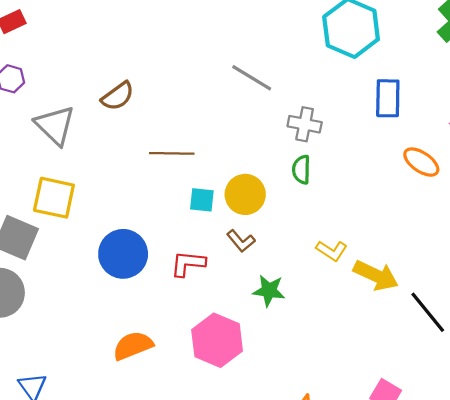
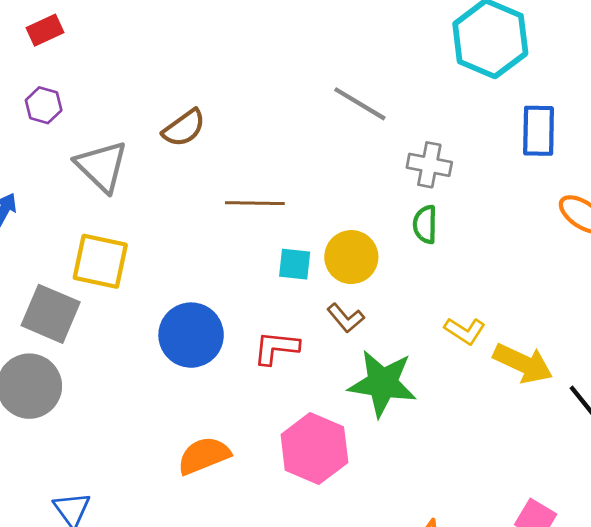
green star: (269, 291) -> (383, 383), size x1.6

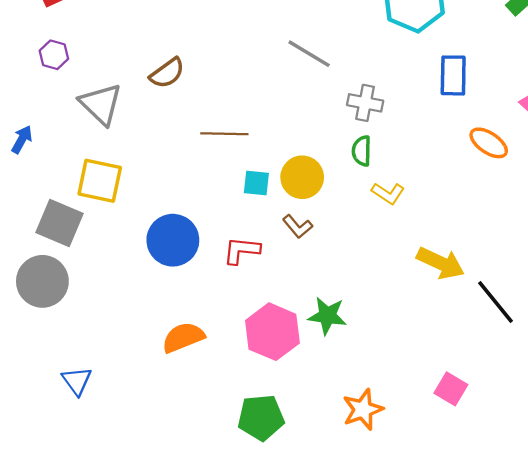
yellow L-shape: (465, 331) -> (388, 193), moved
green star: (383, 383) -> (327, 316), moved, size x0.7

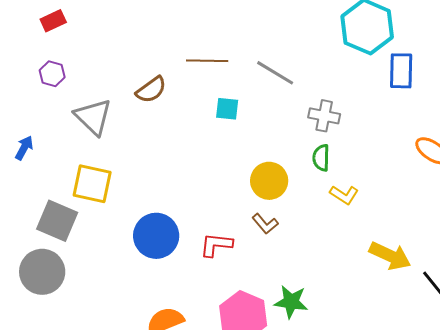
blue rectangle: (453, 75) -> (401, 71), moved
brown line: (224, 134) -> (207, 61), moved
cyan square: (256, 183) -> (227, 109), moved

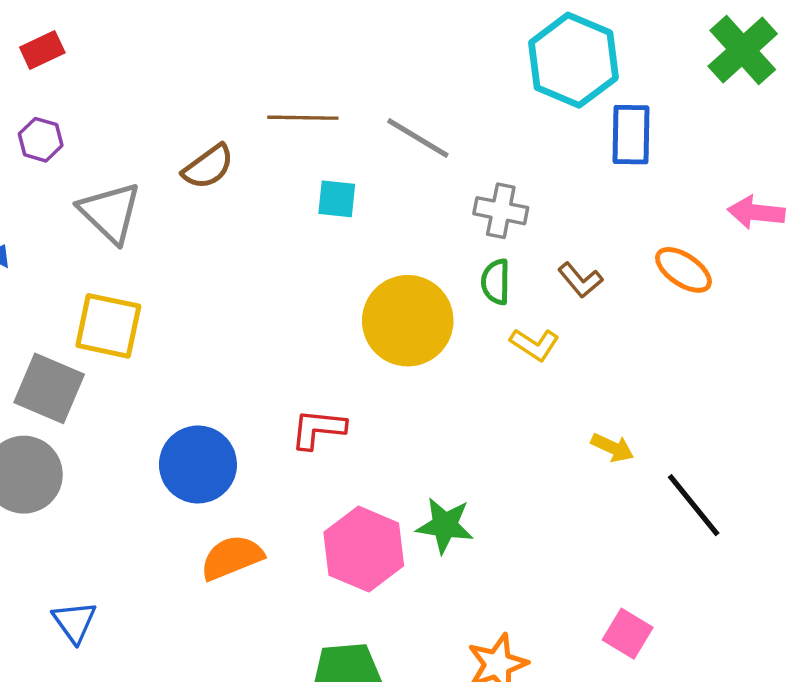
yellow circle: (269, 181) -> (408, 321), size x1.4
brown L-shape: (265, 224) -> (580, 280), moved
blue circle: (156, 236) -> (198, 464), moved
yellow arrow: (390, 256) -> (612, 448), size x0.6

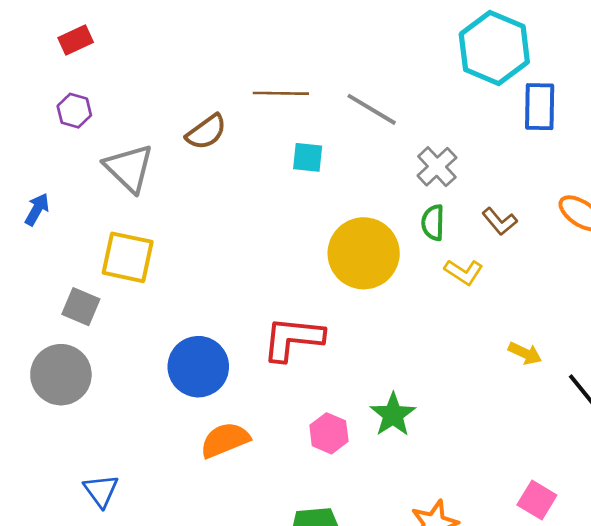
gray cross: (501, 211) -> (437, 167), turned 36
gray square: (49, 388) -> (81, 307), size x0.7
red L-shape: (318, 429) -> (293, 339), size x1.4
green star: (445, 525) -> (393, 415), turned 30
pink hexagon: (364, 549) -> (329, 433), size x0.6

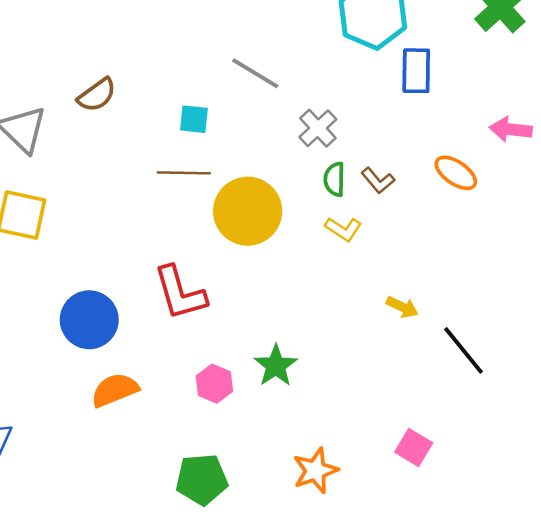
brown line: (281, 93) -> (184, 173), moved
green semicircle: (433, 223) -> (334, 179), moved
red L-shape: (293, 339) -> (180, 293), turned -112

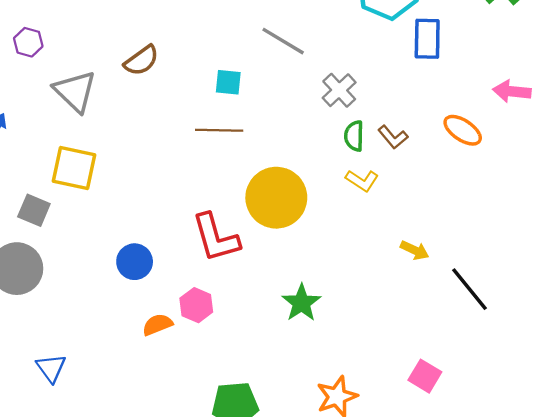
yellow circle: (248, 211) -> (276, 198), moved
blue circle: (89, 320) -> (135, 262), size x0.7
pink hexagon: (214, 384) -> (196, 305), moved
orange semicircle: (115, 390) -> (157, 325), size x0.7

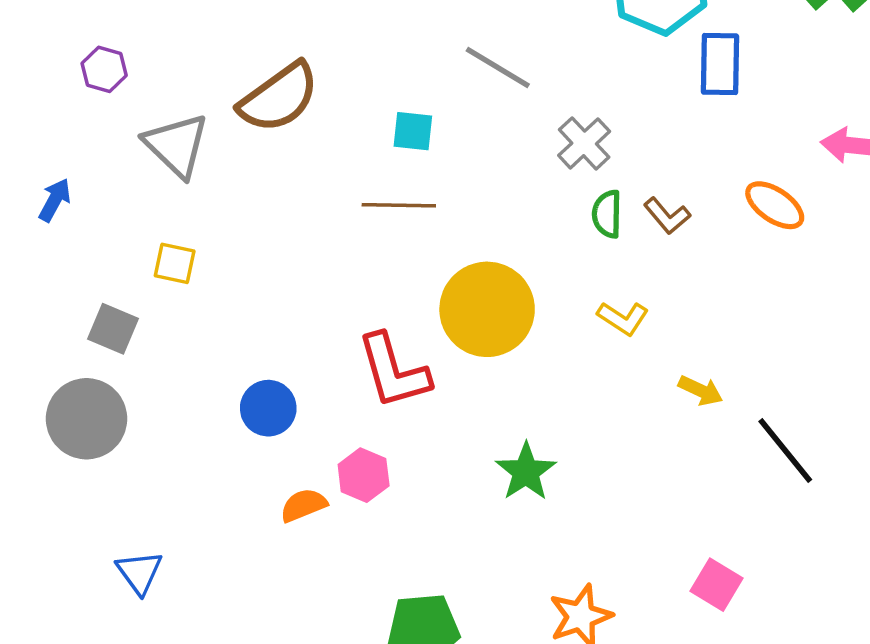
brown semicircle: (141, 60) -> (279, 98), size x1.5
yellow square: (74, 168) -> (175, 263), size x0.6
yellow L-shape: (362, 181) -> (623, 318), moved

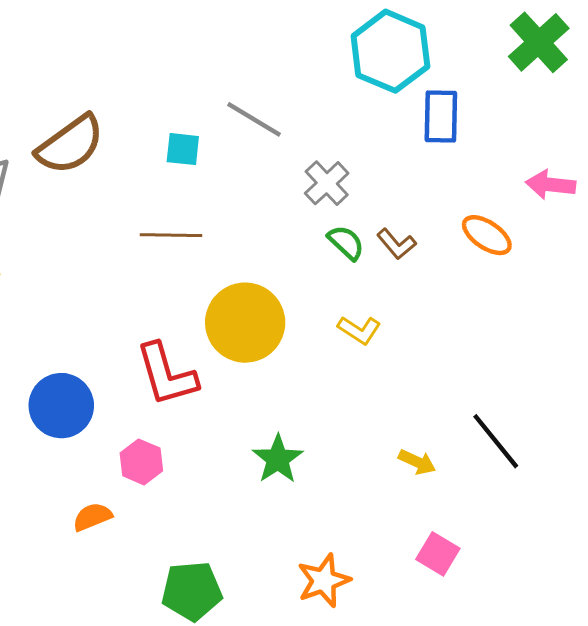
cyan square: (413, 131) -> (183, 149), moved
green semicircle: (607, 214) -> (346, 243), turned 132
yellow arrow: (701, 391) -> (417, 462), moved
blue circle: (268, 408) -> (61, 406), size x1.4
orange semicircle: (304, 505) -> (92, 517), moved

